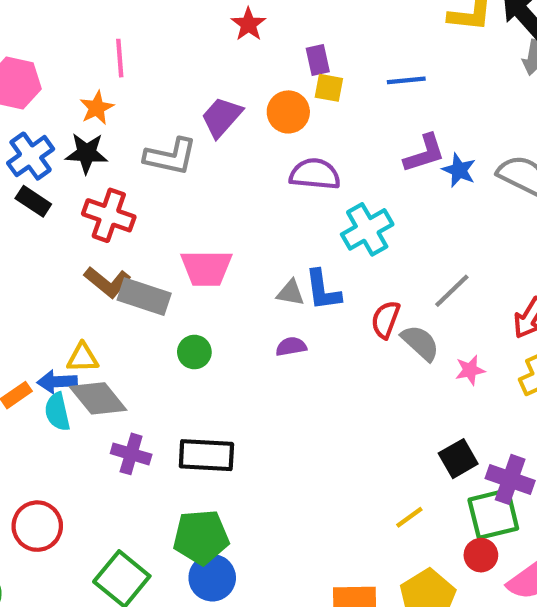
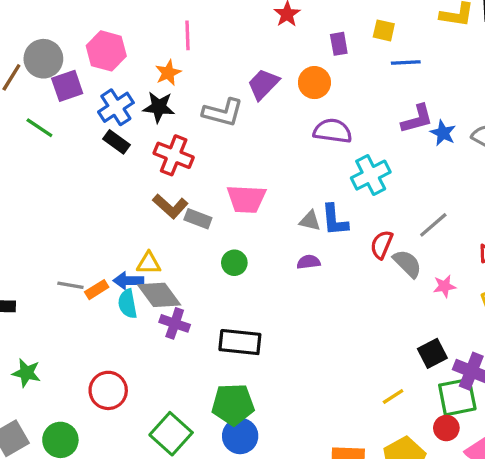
yellow square: (329, 88) -> (384, 30), moved
gray rectangle: (144, 297) -> (198, 219), size x0.7
purple cross: (131, 454) -> (175, 323), moved

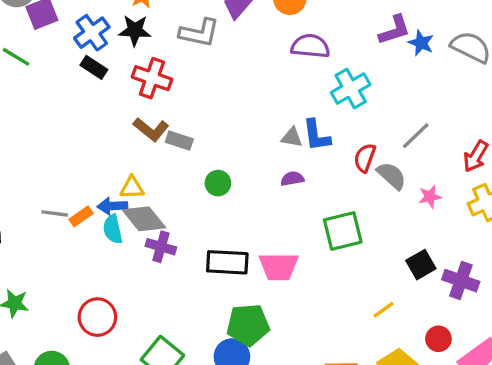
pink trapezoid: (246, 199) -> (279, 267), moved
green square: (457, 397) -> (343, 231), moved
green pentagon: (233, 404) -> (248, 325), moved

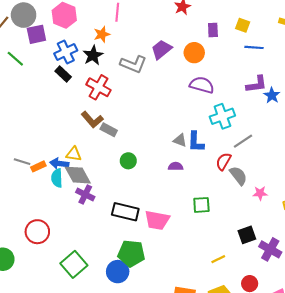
black star: (135, 30) -> (93, 55), turned 30
gray line: (416, 136) -> (243, 141), moved
green square: (343, 231) -> (201, 205), size x0.7

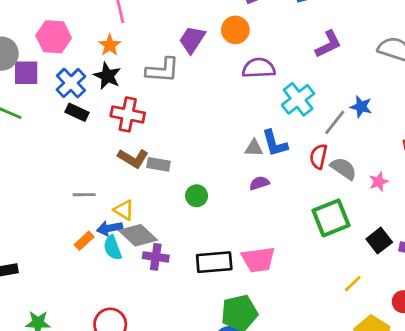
purple square: (36, 34) -> (26, 73), turned 30
blue star: (272, 95) -> (361, 107), moved
yellow triangle: (74, 154) -> (124, 210), turned 42
gray line: (22, 162) -> (84, 195), moved
green square: (201, 205) -> (331, 218), moved, size x1.5

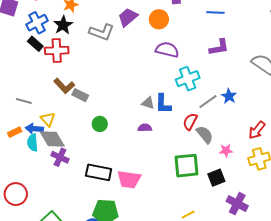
red cross: (128, 114) -> (57, 51), moved, turned -30
black square: (379, 241) -> (216, 178), moved

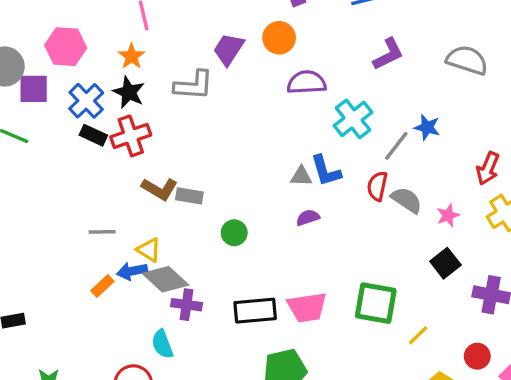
cyan semicircle: (33, 143) -> (162, 344), moved
green square: (186, 166) -> (376, 303), moved, turned 32

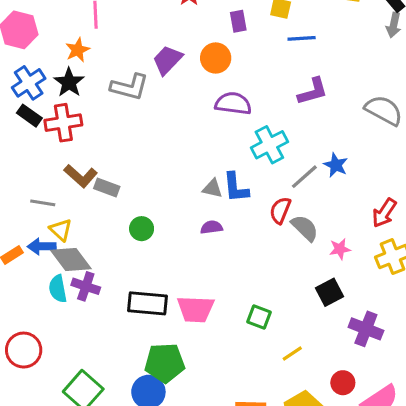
gray line: (102, 232) -> (43, 203), moved
green square: (376, 303) -> (259, 317), size x0.6
cyan semicircle: (162, 344) -> (58, 289), moved

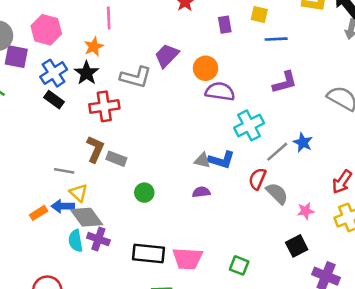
orange circle: (216, 58) -> (206, 68), moved
red cross: (63, 123) -> (104, 106), moved
brown L-shape: (81, 176) -> (95, 149), turned -108
blue L-shape: (236, 187) -> (221, 160), turned -68

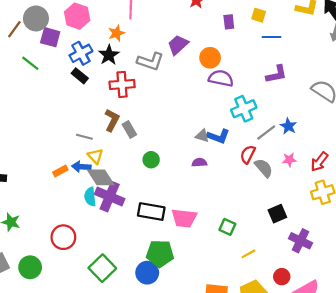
gray rectangle: (116, 159) -> (129, 129), turned 35
pink star: (306, 211) -> (289, 160), moved
purple cross: (98, 239) -> (110, 197), size x1.5

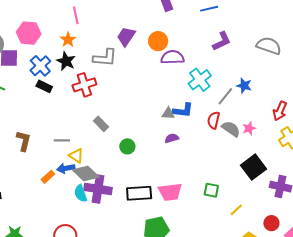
brown L-shape: (112, 120) -> (24, 141), moved
pink star: (289, 160) -> (249, 128), moved
black square: (277, 214) -> (254, 167), size x1.4

